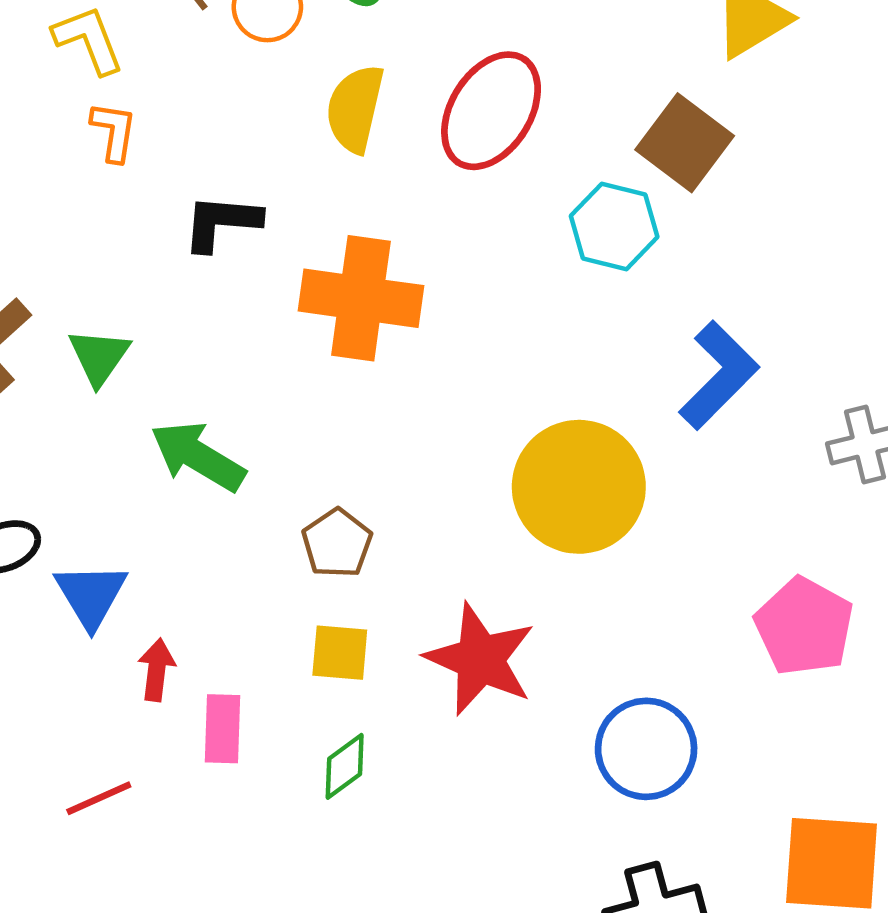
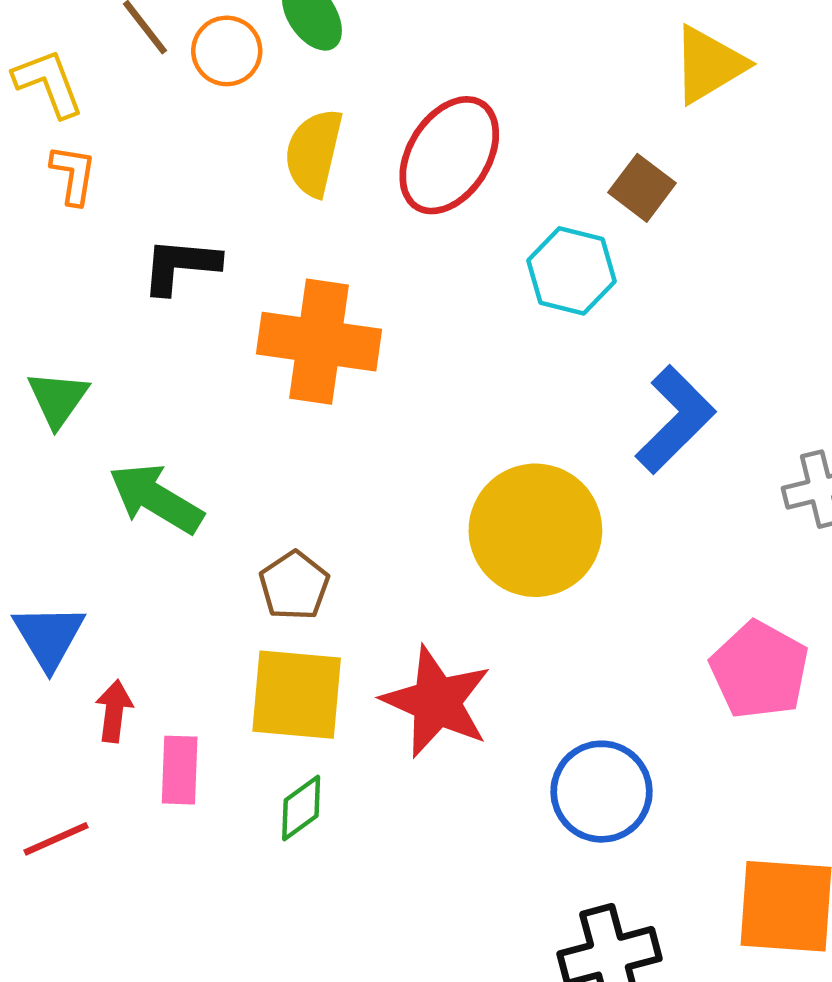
brown square: (685, 143) -> (642, 188), size x0.7
yellow square: (340, 653) -> (297, 695), size x1.6

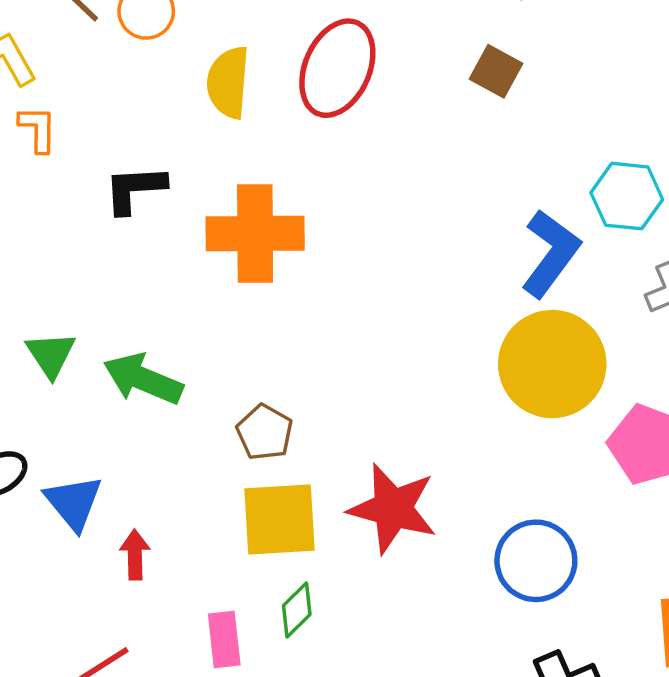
cyan hexagon: (571, 271) -> (627, 196), moved
green triangle: (58, 399) -> (51, 355), moved
yellow circle: (535, 530) -> (552, 364), moved
pink rectangle: (180, 770) -> (224, 639), moved

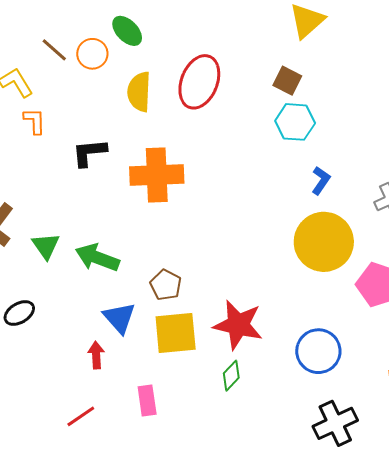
cyan hexagon: (627, 196) -> (295, 122), moved
blue L-shape: (551, 253) -> (321, 181), size x0.6
blue triangle: (74, 503) -> (119, 318), moved
green diamond: (297, 610) -> (231, 376), moved

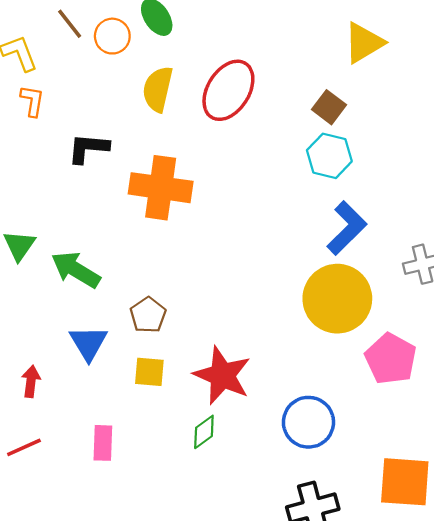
blue L-shape: (321, 181) -> (347, 228), size x1.6
yellow square: (176, 333) -> (149, 372), size x0.6
red arrow: (96, 355) -> (31, 381), moved

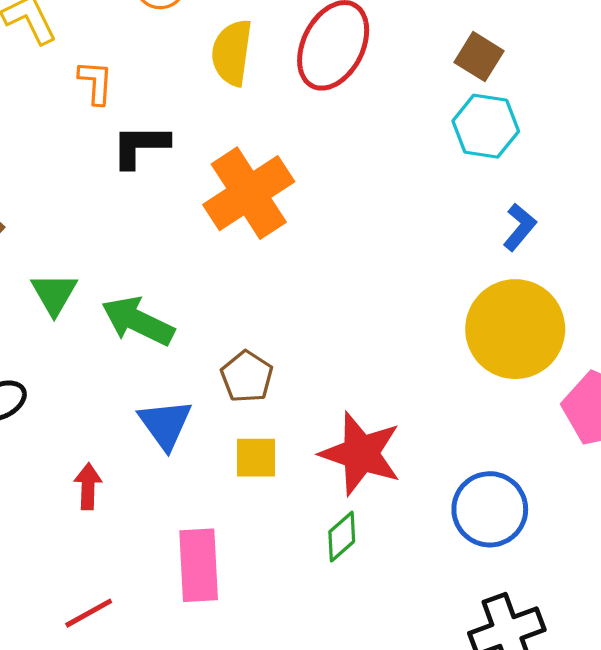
orange L-shape: (32, 101) -> (96, 82), moved
orange cross: (161, 188) -> (249, 193), turned -36
blue L-shape: (347, 228) -> (520, 227), size x0.6
pink rectangle: (103, 443) -> (199, 565), size x1.4
red line: (24, 447) -> (89, 613), moved

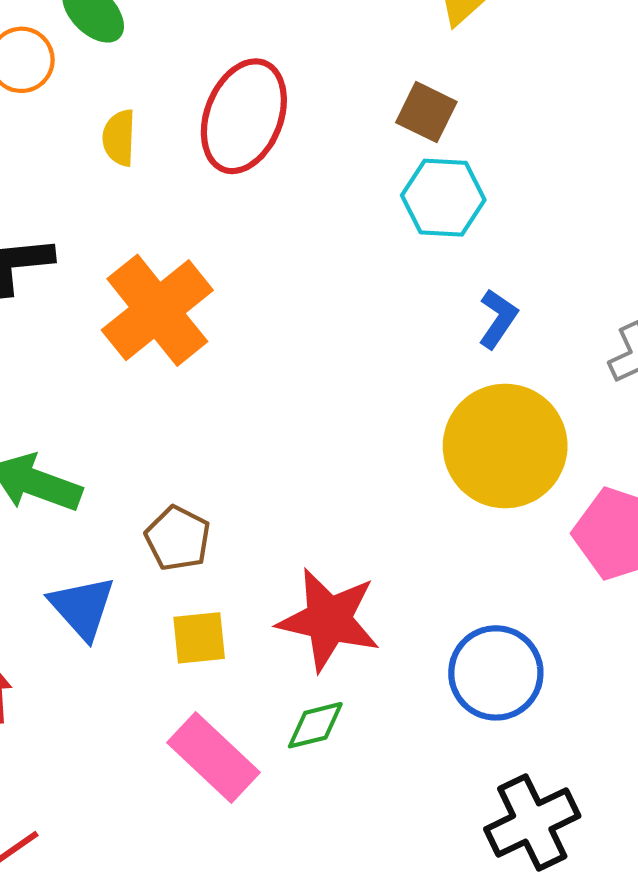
yellow semicircle: (232, 53) -> (119, 138), size x0.7
green diamond: (342, 537) -> (315, 725), turned 33
pink rectangle: (199, 565) -> (214, 758), moved, turned -38

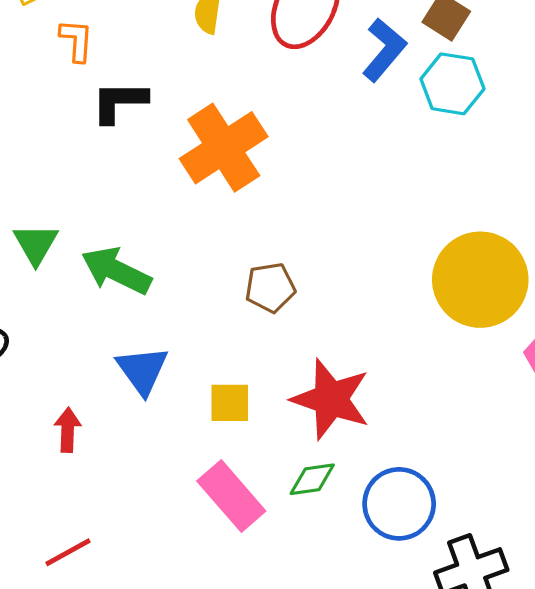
blue L-shape: (498, 319) -> (384, 50), moved, size x1.4
brown pentagon: (178, 538) -> (270, 288), moved, turned 30
blue circle: (496, 673) -> (399, 504), moved

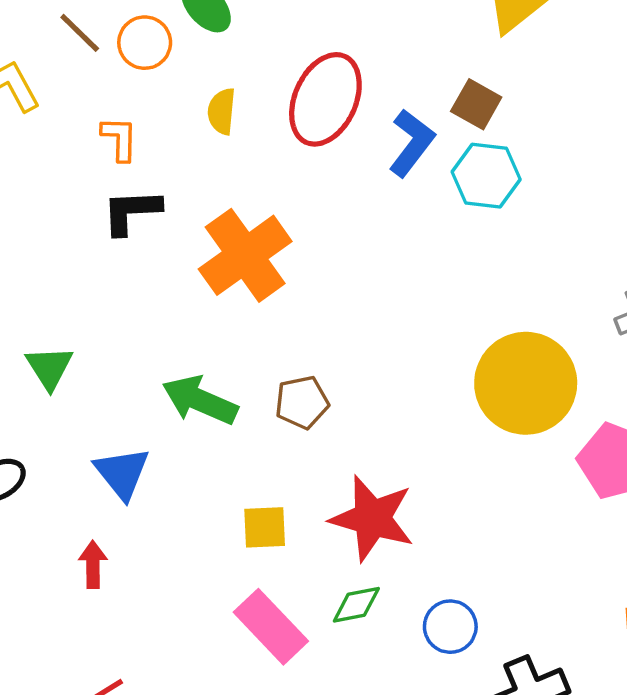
orange L-shape: (76, 40) -> (120, 139), moved
green arrow: (116, 271) -> (200, 400), moved
blue triangle: (142, 370) -> (122, 473), moved
blue circle: (399, 504) -> (450, 627), size x0.7

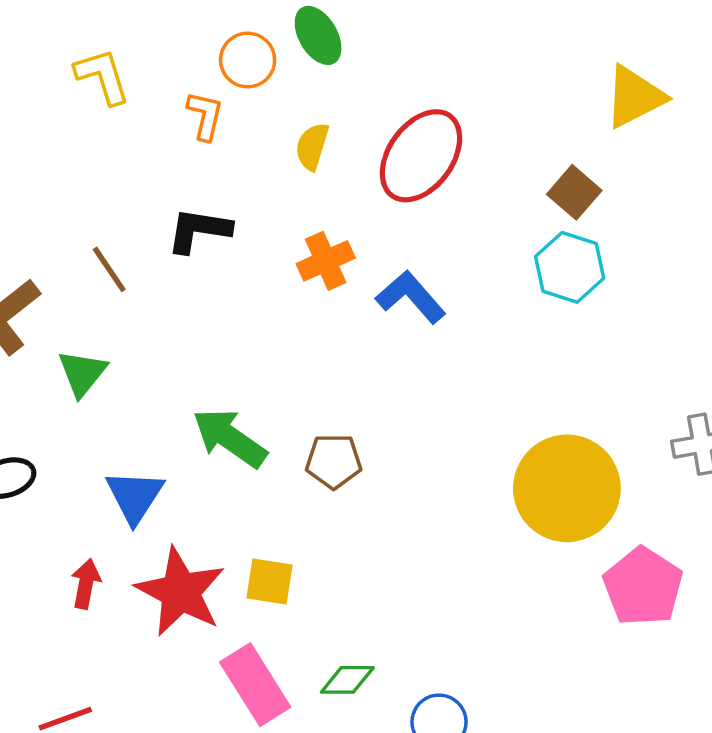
brown line: (80, 33) -> (109, 269), moved
orange L-shape: (120, 139) -> (205, 116), moved
blue L-shape: (412, 143) -> (411, 297), moved, turned -90
orange cross: (245, 255) -> (326, 261), moved, size x0.6
red star: (372, 518) -> (180, 592), moved

